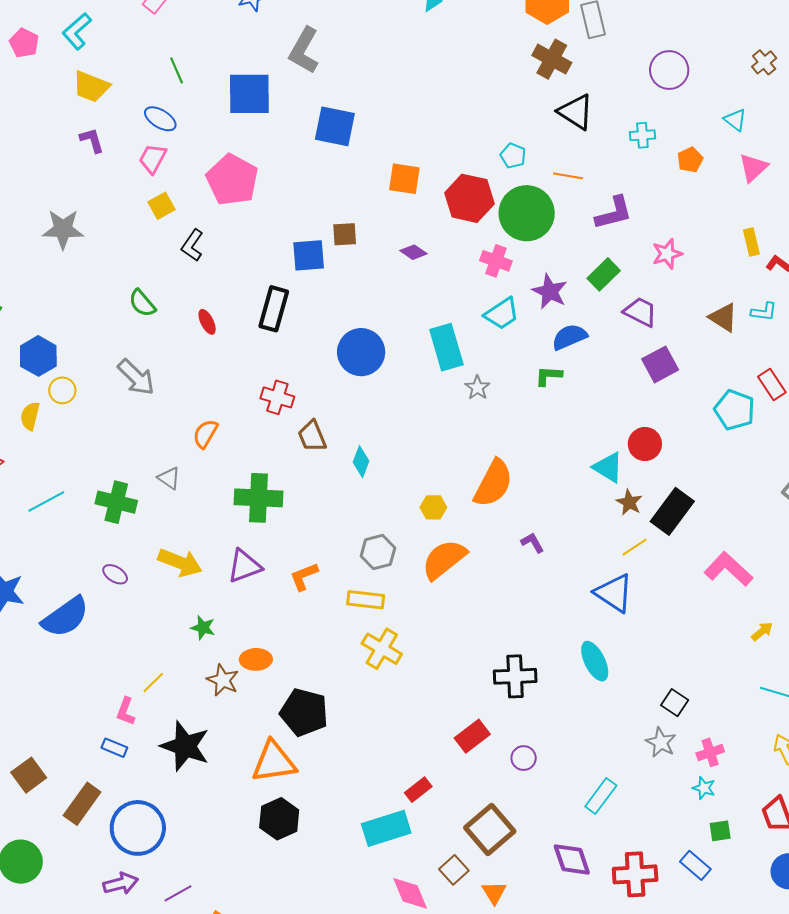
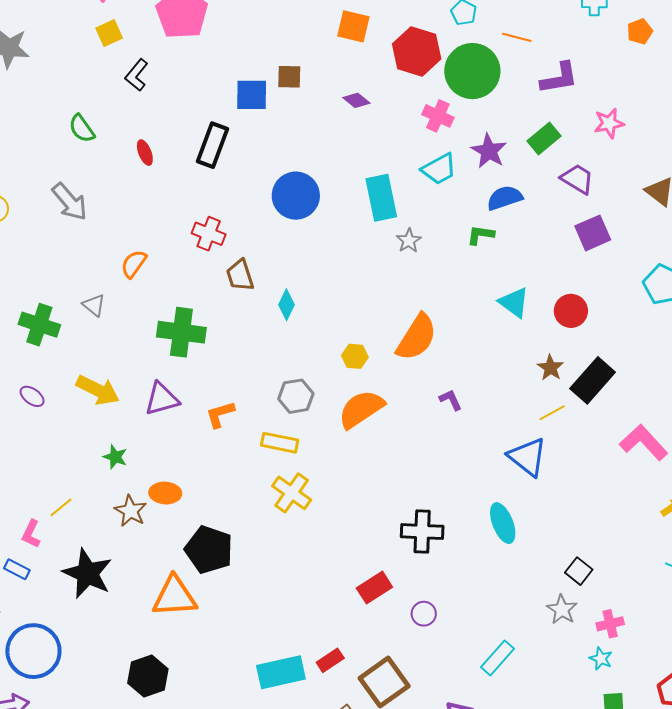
cyan triangle: (608, 467) -> (514, 302), moved
red rectangle: (418, 790) -> (330, 660), moved
black hexagon: (279, 819) -> (148, 676), moved

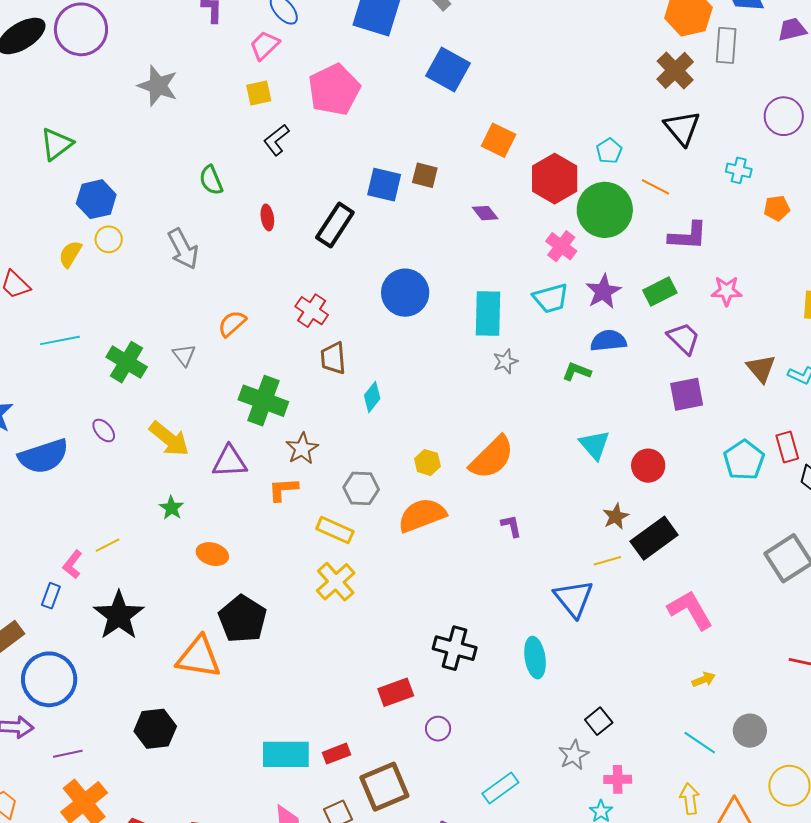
brown star: (131, 511) -> (302, 449), moved
blue rectangle: (17, 569) -> (51, 596), turned 70

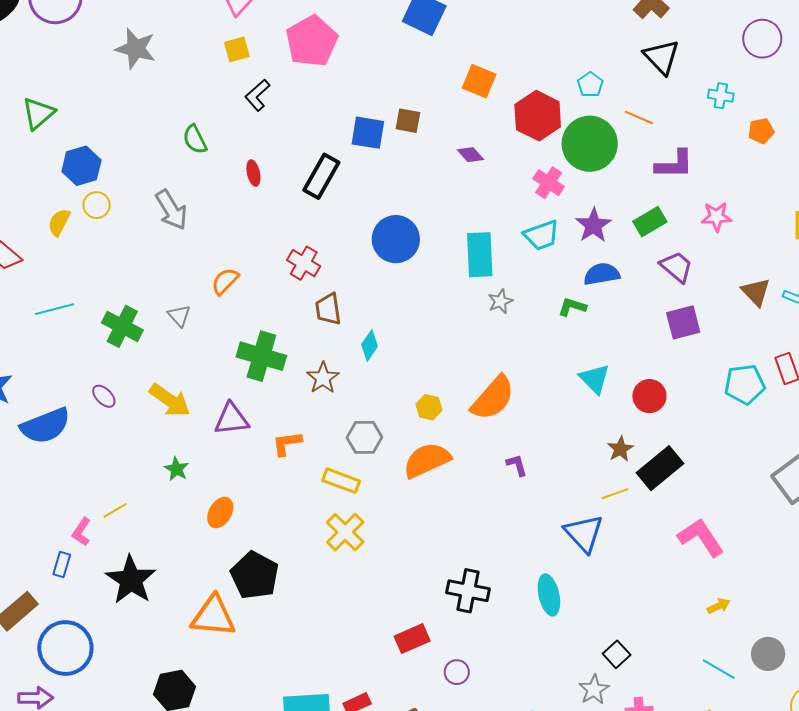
brown star: (302, 449) -> (323, 378), moved
cyan pentagon: (744, 460) -> (745, 384), turned 30
orange ellipse: (212, 554) -> (220, 512), turned -72

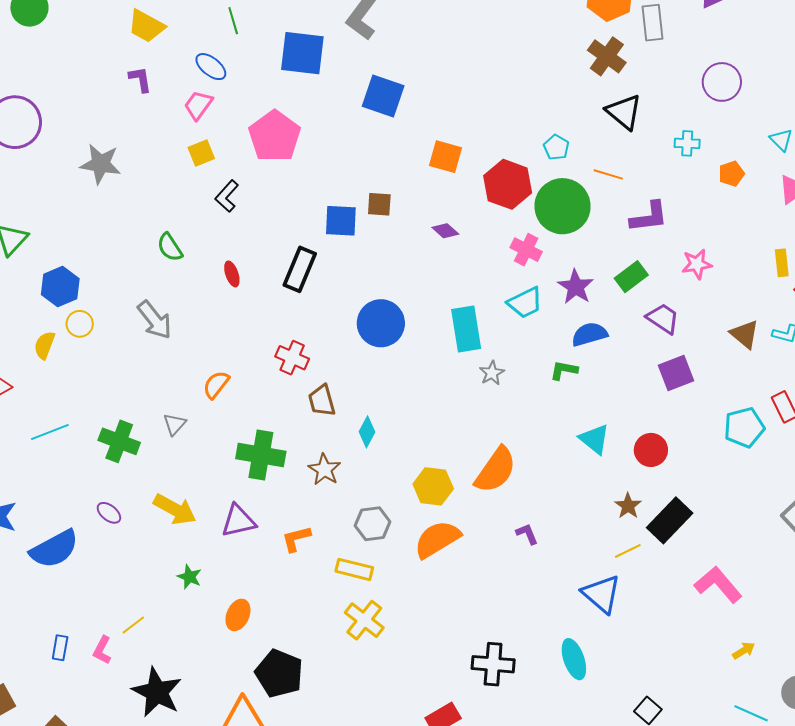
gray triangle: (179, 316) -> (175, 424), turned 30
yellow hexagon: (429, 407) -> (433, 486), size x1.5
blue rectangle: (62, 564) -> (60, 648), moved

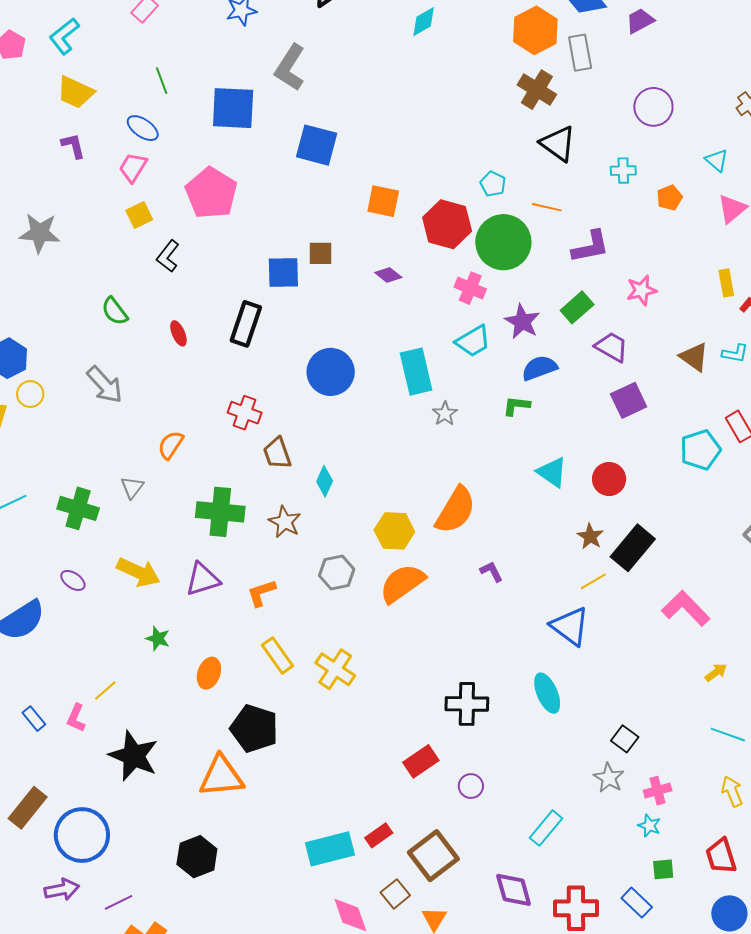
yellow rectangle: (354, 569) -> (277, 655), moved, turned 45
blue rectangle: (60, 648) -> (34, 719), turned -45

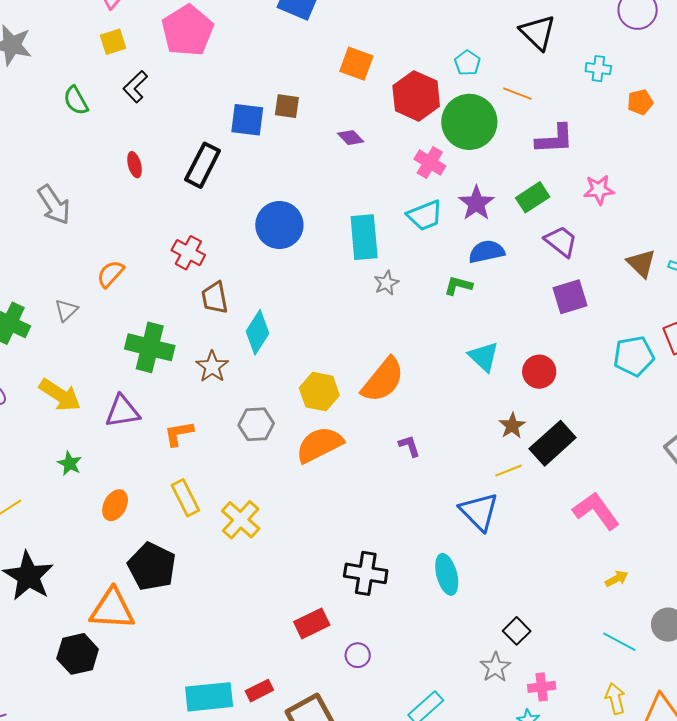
green semicircle: (115, 311) -> (76, 100), moved
cyan diamond: (325, 481) -> (257, 332), size x1.4
black hexagon: (197, 857) -> (78, 654), moved

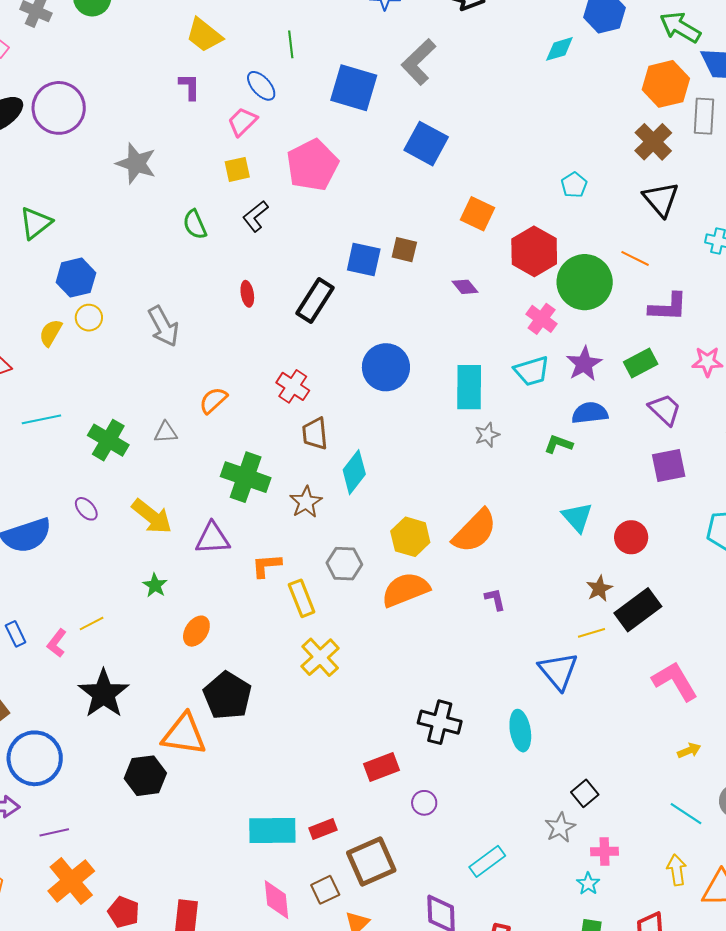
cyan pentagon: (467, 63) -> (574, 185), moved
gray triangle: (66, 310) -> (166, 432), turned 35
yellow rectangle: (185, 498) -> (302, 598), moved

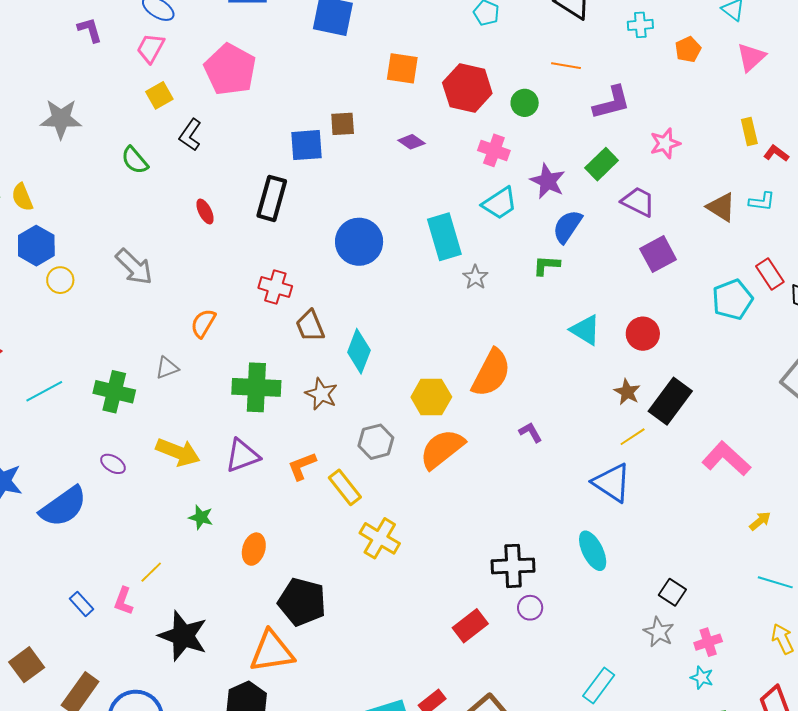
green circle: (585, 282) -> (525, 103), size x0.5
yellow semicircle: (51, 333) -> (22, 197), moved, turned -36
blue semicircle: (590, 413) -> (567, 227), turned -33
purple circle: (424, 803) -> (530, 608), moved

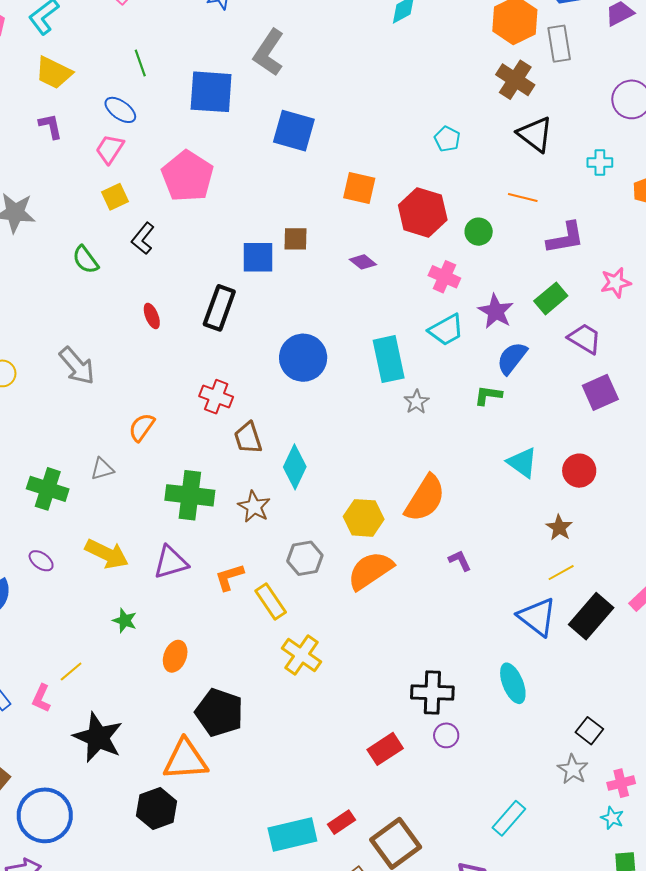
black rectangle: (670, 401) -> (591, 616), moved

